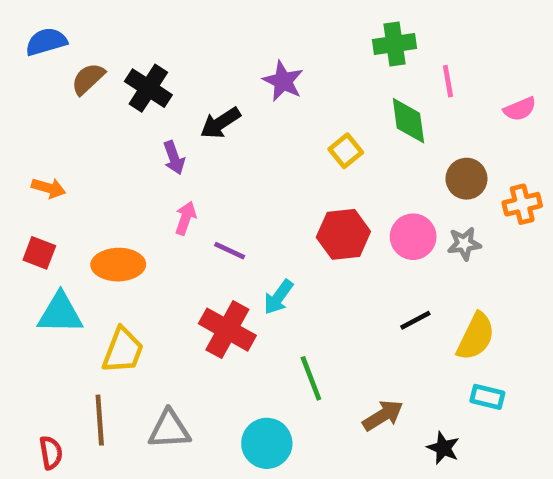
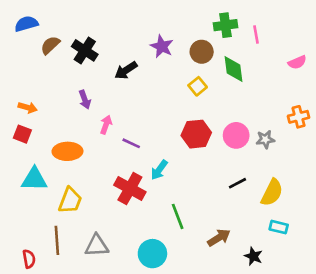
pink line: (448, 81) -> (256, 34), moved
purple arrow: (174, 158) -> (85, 100), moved
brown circle: (466, 179) -> (202, 52), moved
red square: (39, 253) -> (22, 134), moved

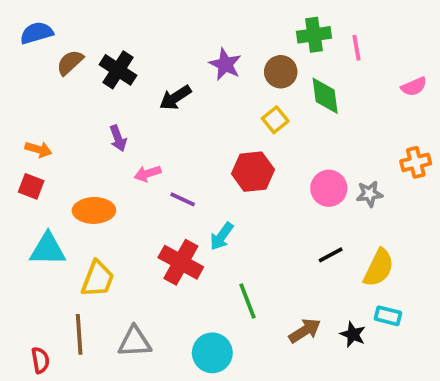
pink arrow: (106, 125) -> (148, 173), turned -126
red hexagon: (196, 134) -> (253, 172), moved
black star: (253, 256) -> (353, 334), moved

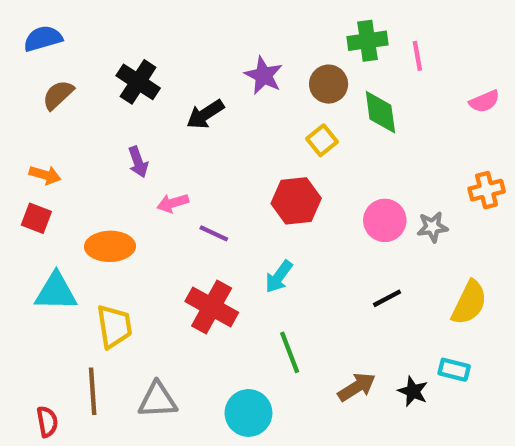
brown semicircle: (70, 63) -> (58, 95), moved
cyan arrow: (222, 236) -> (279, 277), moved
yellow semicircle: (379, 268) -> (469, 303), moved
yellow trapezoid: (98, 279) -> (114, 326), turned -30

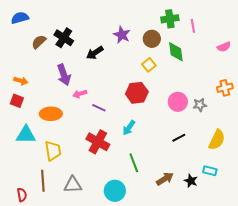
brown semicircle: (58, 95) -> (39, 42), moved
purple arrow: (138, 162) -> (64, 75), size x1.5

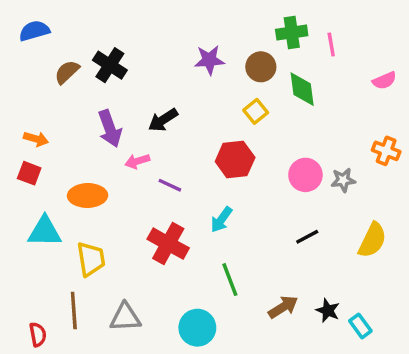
purple star: (122, 35) -> (209, 60), turned -30
black arrow: (95, 53) -> (163, 120), moved
orange cross: (225, 88) -> (386, 151), turned 35
cyan rectangle: (210, 171) -> (360, 326), moved, turned 40

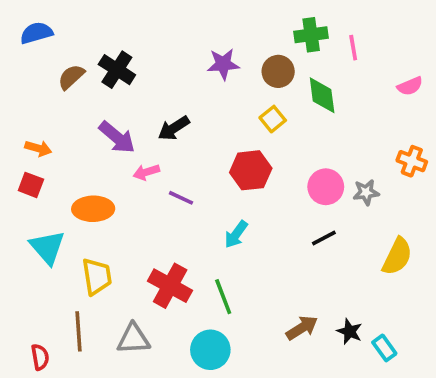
purple arrow: (110, 129) -> (117, 137), turned -30
cyan triangle: (45, 232) -> (47, 247), turned 48
black line: (307, 237) -> (324, 238), moved
red cross: (168, 244) -> (170, 286), moved
green line: (230, 280) -> (223, 297), moved

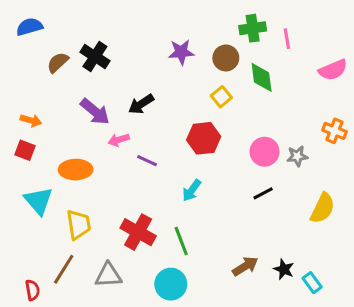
pink semicircle: (410, 86) -> (333, 70), size x1.4
brown line: (79, 331) -> (64, 269), turned 36

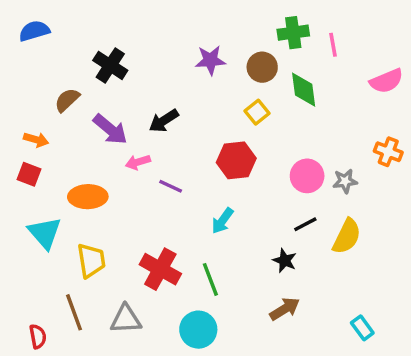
brown semicircle: (58, 62) -> (67, 100), moved
yellow semicircle: (323, 208) -> (347, 236), moved
brown line: (64, 269) -> (74, 312), turned -52
black star: (284, 269) -> (285, 261), moved

